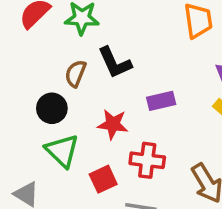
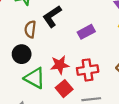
black L-shape: (115, 63) -> (52, 16), turned 95
red star: (113, 124) -> (60, 65), moved

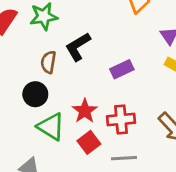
red star: (60, 65) -> (85, 111), turned -30

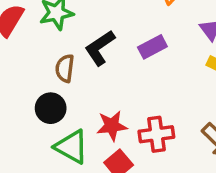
purple rectangle: (122, 69) -> (152, 47), moved
red star: (85, 111) -> (112, 126), turned 30

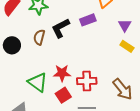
purple rectangle: (152, 47) -> (88, 20), moved
black circle: (51, 108) -> (12, 45), moved

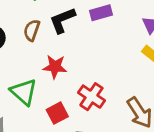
red star: (62, 73) -> (55, 67), moved
red cross: (87, 81) -> (91, 97), turned 30

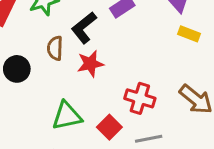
red star: (55, 67) -> (90, 64), moved
green triangle: (24, 92) -> (67, 116), turned -36

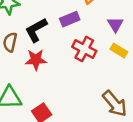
red cross: (140, 98) -> (84, 49), moved

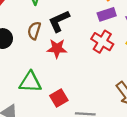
purple rectangle: (70, 19) -> (107, 14), moved

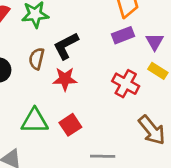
red cross: (102, 42) -> (126, 84), moved
red square: (59, 98) -> (70, 125), moved

